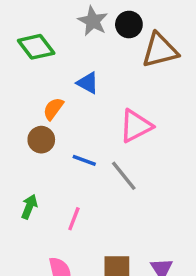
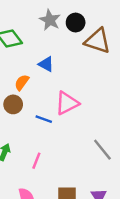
brown triangle: (160, 50) -> (98, 41), turned 32
pink triangle: (136, 126) -> (67, 103), moved
gray line: (124, 176) -> (102, 150), moved

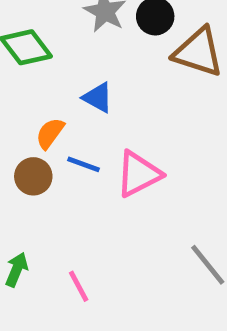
blue line: (44, 119) -> (83, 164), moved
pink line: (36, 161) -> (79, 286), turned -49

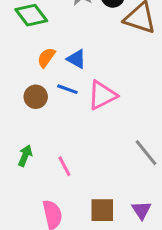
blue triangle: (98, 97) -> (77, 59), moved
orange semicircle: (50, 133) -> (46, 57), moved

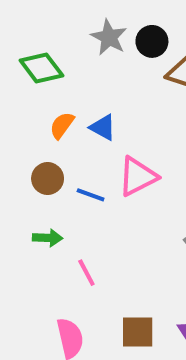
blue line: (67, 89) -> (91, 195), moved
green arrow: (25, 156) -> (48, 238), moved, turned 70

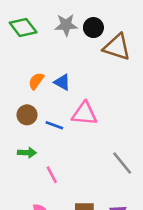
gray star: (109, 37) -> (66, 25), turned -30
green diamond: (41, 68) -> (23, 28), moved
pink triangle: (138, 176) -> (84, 114), turned 32

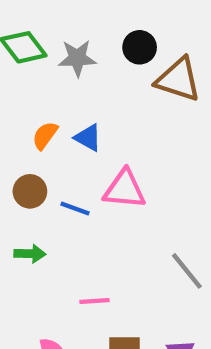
gray star: (66, 25) -> (77, 58), moved
pink line: (52, 175) -> (94, 301), moved, turned -66

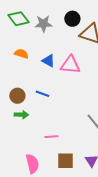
orange semicircle: (45, 135) -> (21, 54), moved, turned 72
pink triangle: (125, 189) -> (70, 65), moved
brown circle: (30, 191) -> (17, 96), moved

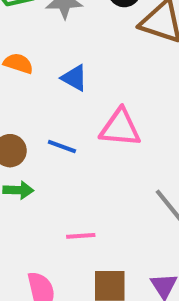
pink triangle: (70, 65) -> (120, 128), moved

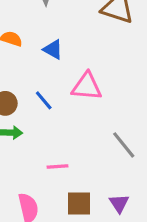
blue line: (62, 147) -> (44, 100), turned 30

